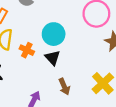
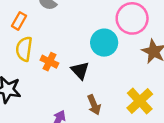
cyan circle: (54, 34) -> (104, 43), moved

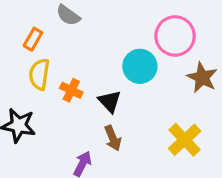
brown arrow: (94, 105) -> (113, 138), moved

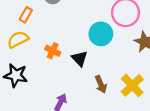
yellow semicircle: (39, 74) -> (18, 40), moved, turned 55
brown arrow: (113, 138) -> (101, 84), moved

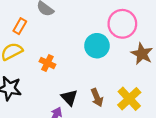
black triangle: (80, 59) -> (69, 98), moved

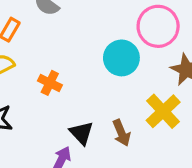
yellow cross: (129, 99) -> (163, 111), moved

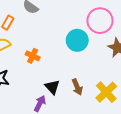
yellow cross: (163, 111) -> (106, 92), moved

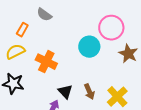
orange cross: (33, 56) -> (46, 62), size x1.5

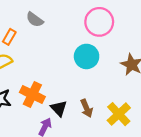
pink circle: (111, 28) -> (99, 22), moved
orange cross: (46, 62) -> (32, 95), moved

